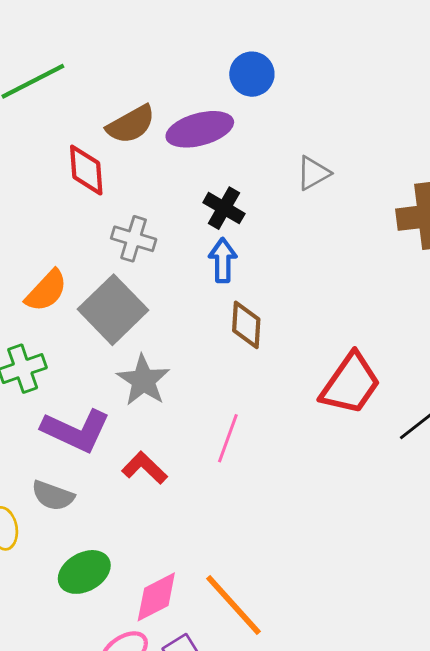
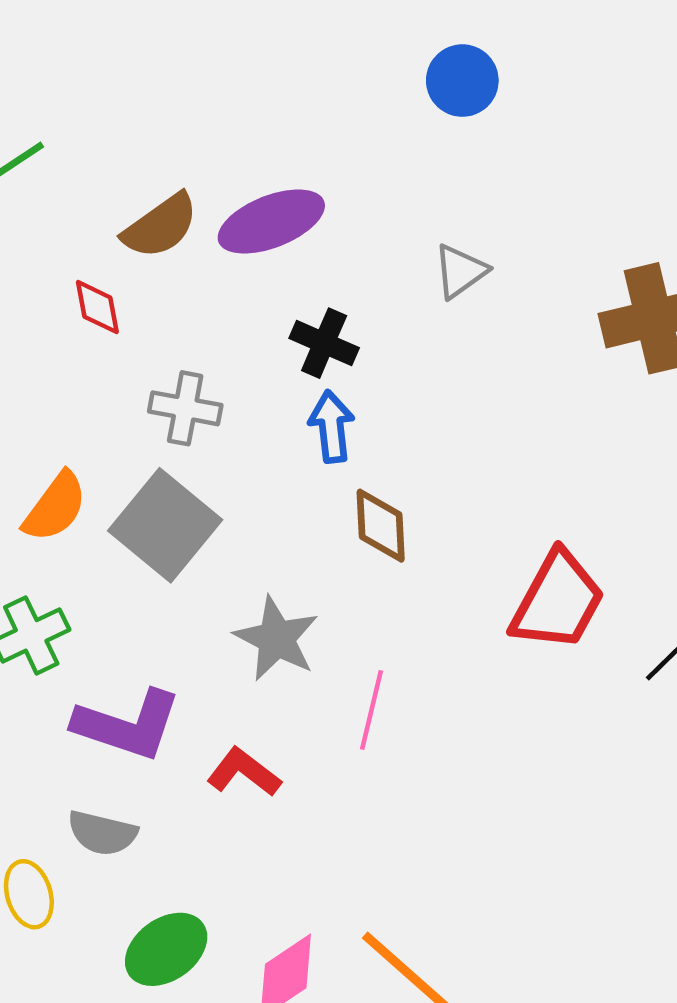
blue circle: (252, 74) -> (462, 81), moved
red diamond: (86, 170) -> (97, 307), size x0.7
gray star: (143, 380) -> (276, 639), moved

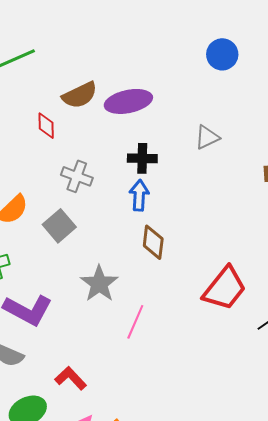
black cross: (324, 343) -> (142, 158), turned -32
gray square: (165, 525) -> (59, 226), size x0.7
red L-shape: (244, 772) -> (71, 378), moved

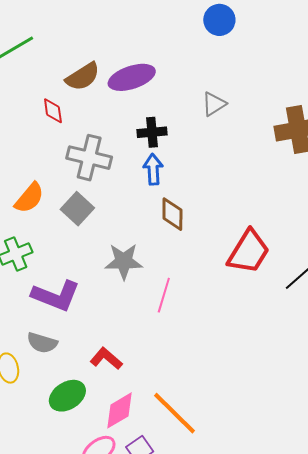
gray cross: (77, 176) -> (89, 158), size x1.4
gray star: (99, 284) -> (124, 261), turned -30

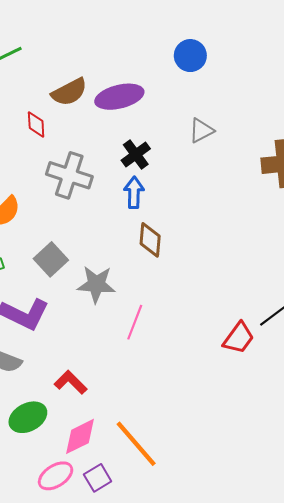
blue circle: (219, 20) -> (190, 56), moved
black cross: (152, 132) -> (136, 154), turned -36
gray square: (77, 209) -> (51, 259), moved
red trapezoid: (249, 252) -> (239, 338), moved, size x0.7

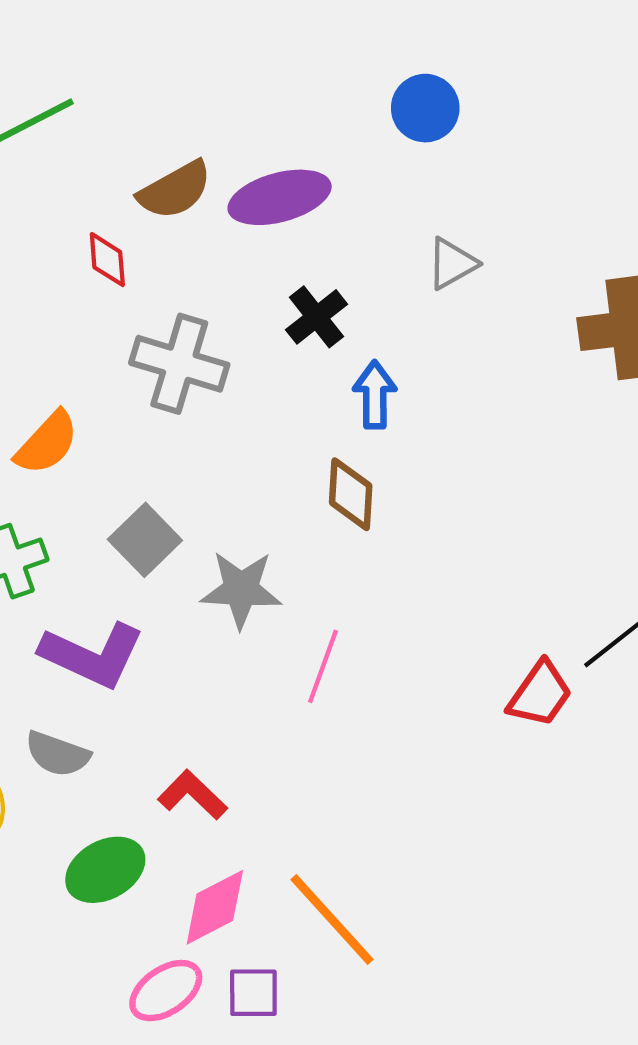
blue arrow: (134, 192) -> (375, 395), moved
purple square: (98, 478) -> (253, 993), turned 32

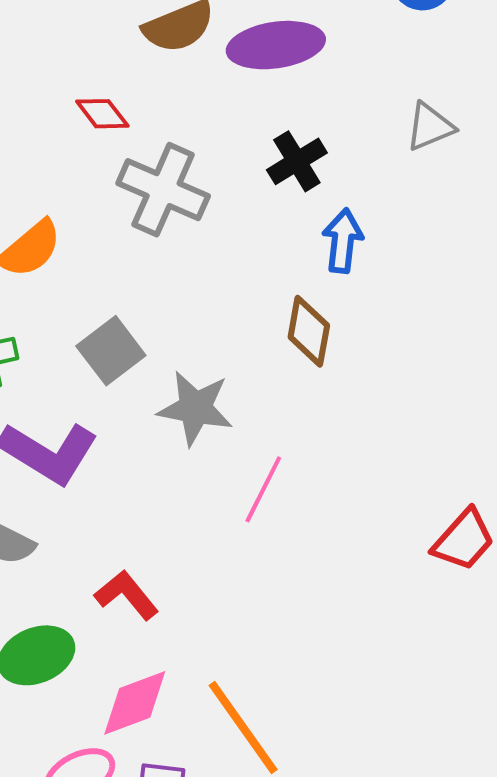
red diamond: (107, 260) -> (102, 114), moved, turned -40

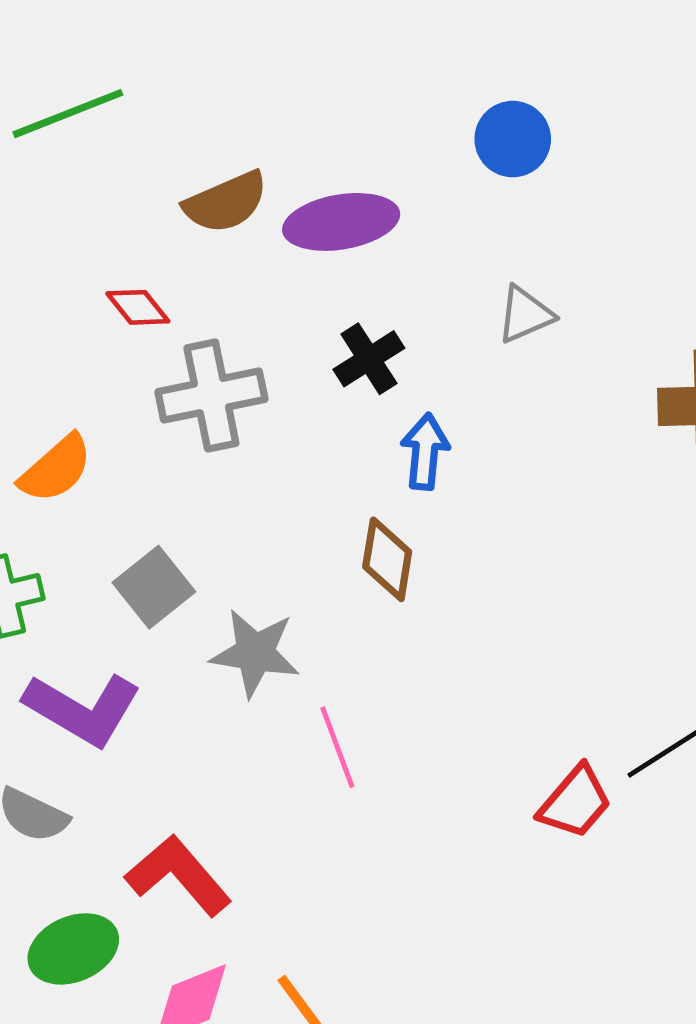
gray cross: (163, 190) -> (211, 396), turned -34
pink line: (263, 489) -> (337, 747), turned -46
red L-shape: (127, 595) -> (178, 875), size x1.4

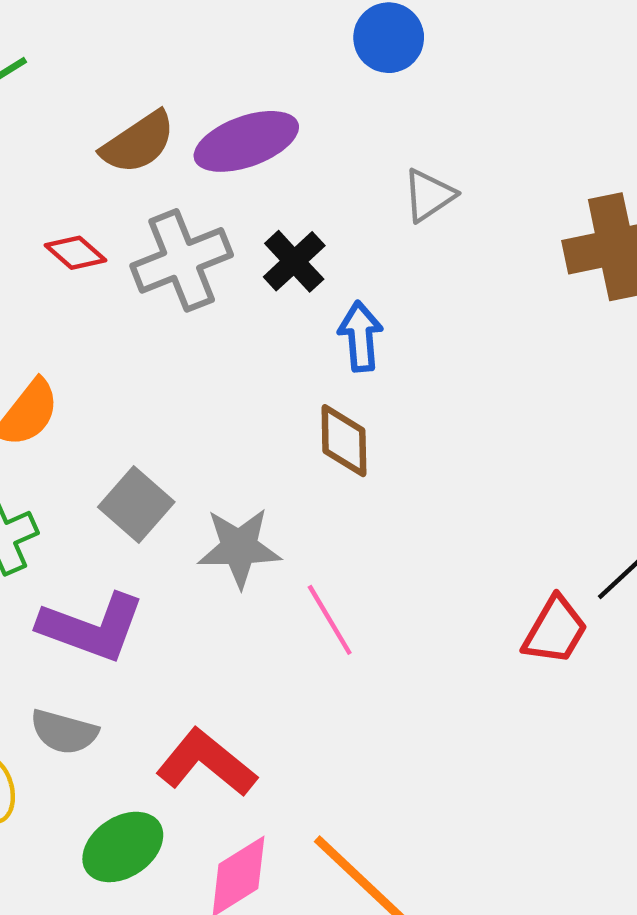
gray cross: (211, 396) -> (182, 260), moved

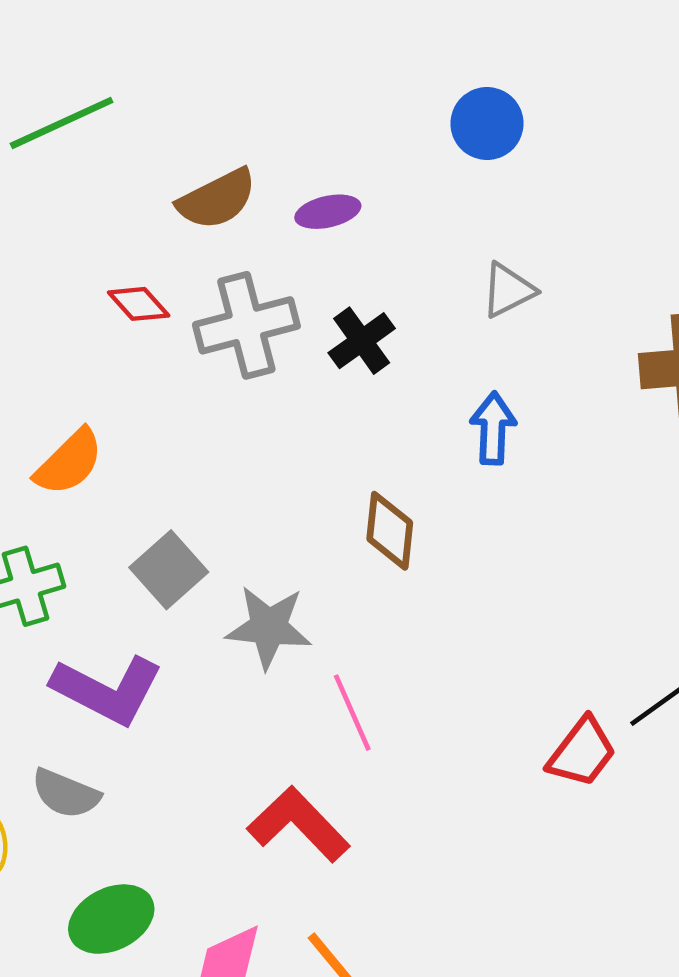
purple ellipse: (246, 141) -> (328, 212), size x0.6
blue arrow: (361, 336) -> (493, 428), moved
red L-shape: (206, 763) -> (298, 824), moved

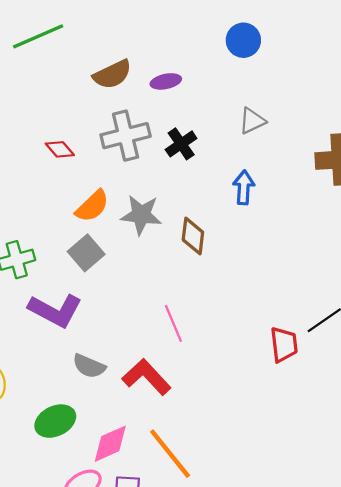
red diamond: (139, 304) -> (60, 149), moved
orange semicircle: (69, 462) -> (92, 206), moved
gray star: (269, 627) -> (141, 215), moved
red trapezoid: (582, 752) -> (284, 344), turned -45
gray semicircle: (66, 794) -> (89, 366), moved

